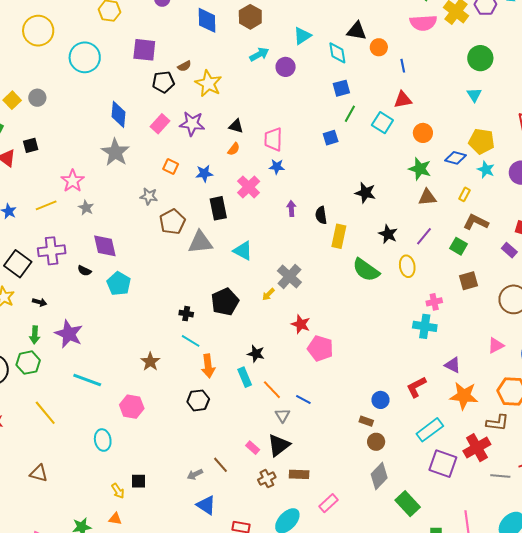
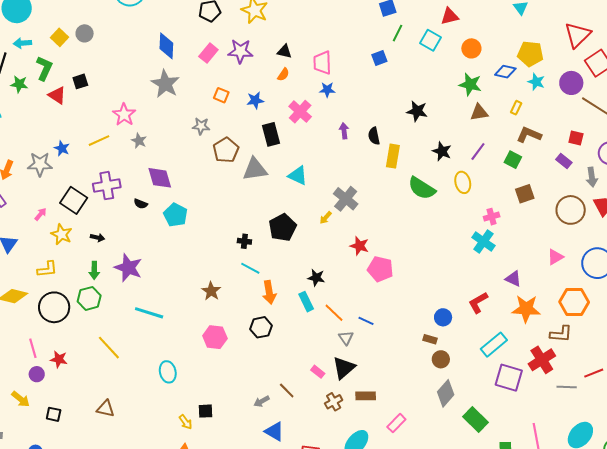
cyan cross: (425, 326) -> (483, 242), turned 30
pink hexagon: (132, 407) -> (215, 337), moved

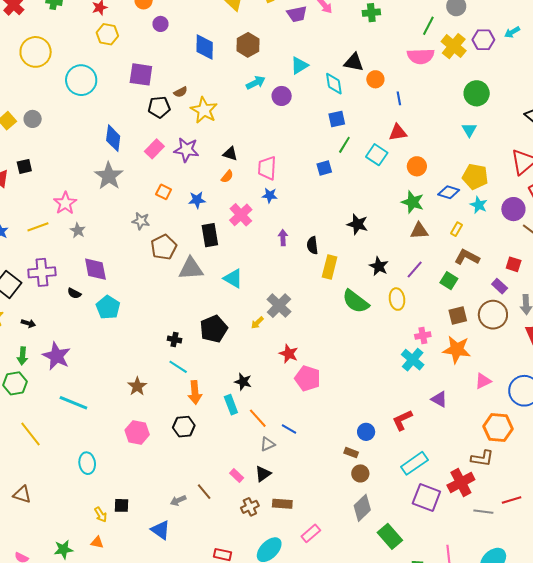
brown circle: (571, 210) -> (493, 315), moved
orange star: (526, 309) -> (457, 350), moved
gray triangle: (346, 338) -> (268, 444), turned 35
black triangle: (344, 368) -> (263, 474), size x0.7
blue triangle: (274, 431) -> (161, 530), moved

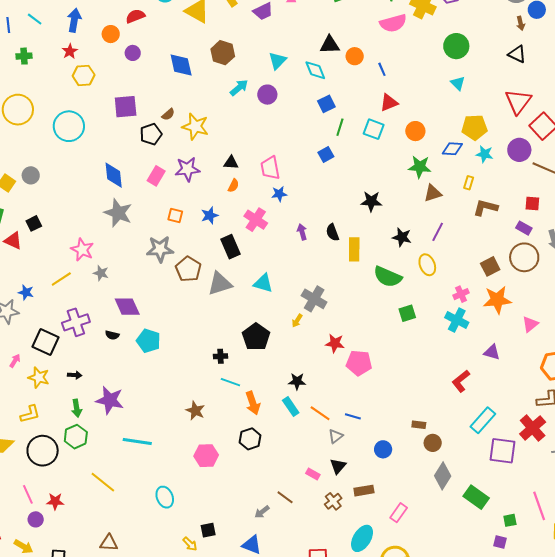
gray star: (141, 221) -> (160, 249), size x1.5
green square: (449, 281) -> (407, 313), moved, turned -36
blue circle: (366, 432) -> (383, 449), moved

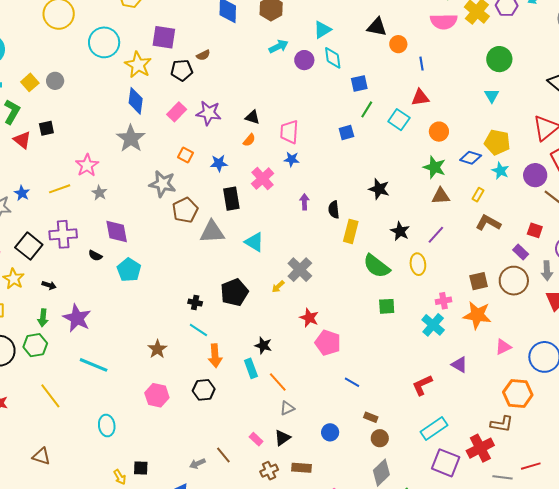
cyan diamond: (315, 70) -> (333, 58), moved
yellow star: (195, 127) -> (138, 65), moved
blue line: (353, 416) -> (352, 382), moved

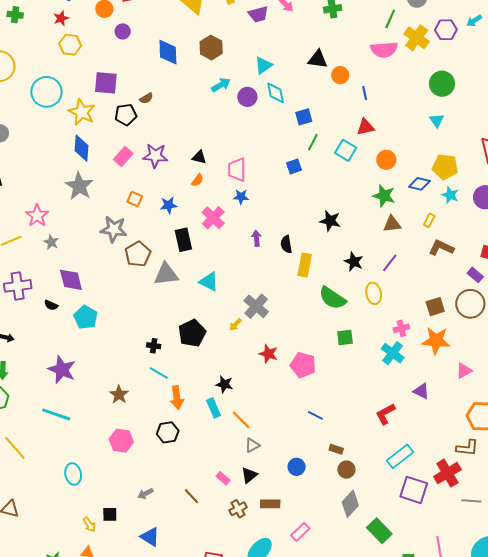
purple star: (77, 318) -> (62, 370), moved
pink pentagon: (328, 343) -> (303, 365), moved
gray arrow: (197, 464) -> (146, 494), moved

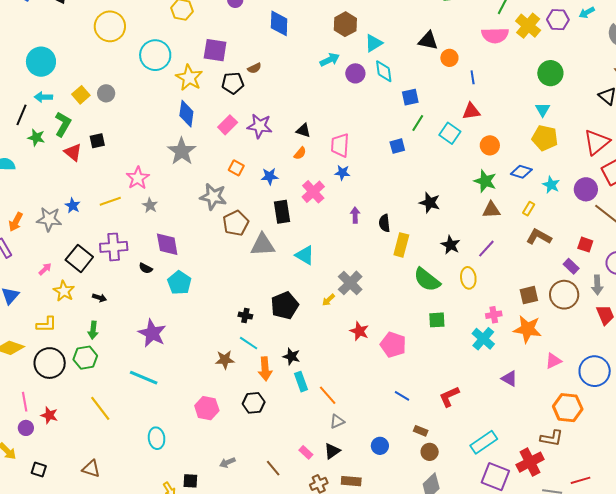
brown hexagon: (211, 48) -> (345, 24), moved
yellow pentagon: (445, 167) -> (545, 138), moved
black star: (224, 384) -> (291, 356), moved
brown star: (119, 395) -> (225, 360), moved, turned 30
red L-shape: (385, 414) -> (449, 397), moved

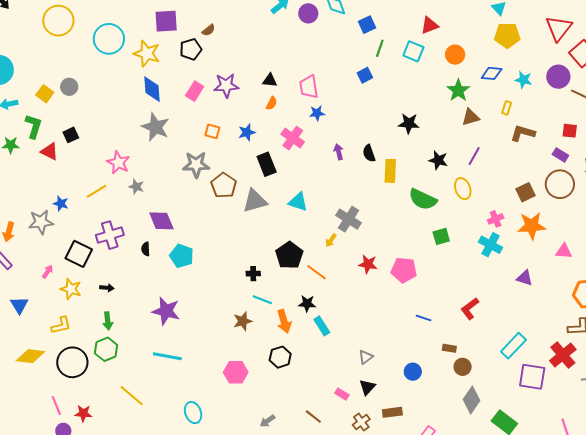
green star: (485, 181) -> (458, 90), turned 30
black semicircle: (146, 268) -> (146, 249), turned 72
pink triangle: (553, 361) -> (564, 251), turned 42
orange line: (328, 395) -> (317, 272), moved

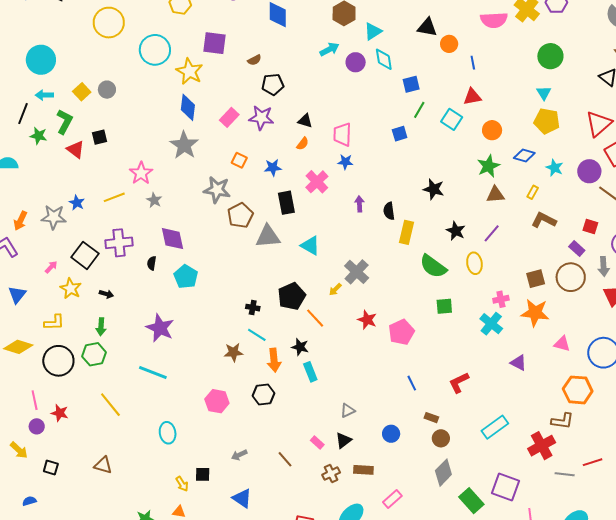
black pentagon: (191, 49) -> (273, 84), moved
pink pentagon: (404, 270) -> (401, 332), turned 30
blue line: (424, 318) -> (412, 383), turned 35
purple square: (532, 377) -> (506, 487), moved

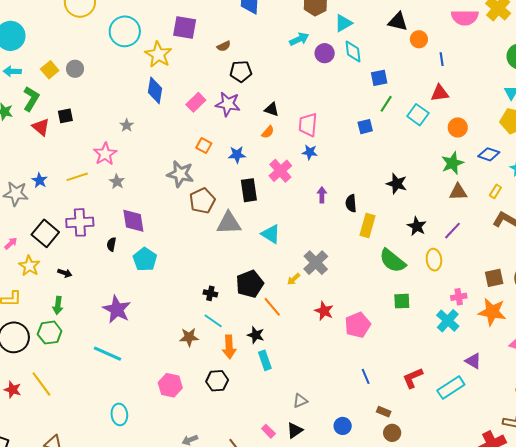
gray star: (184, 145) -> (127, 125), moved, size x0.5
yellow line: (110, 405) -> (41, 384), moved
cyan rectangle: (495, 427) -> (451, 388), moved

